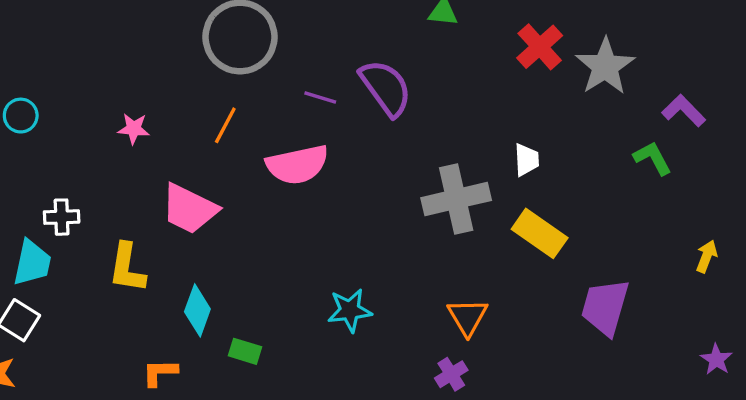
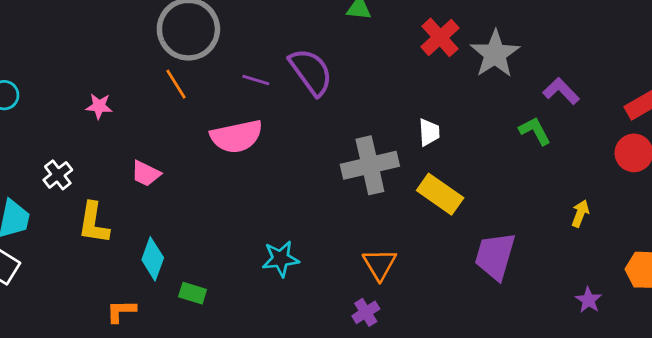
orange line: (225, 125) -> (176, 84), moved, turned -60
pink trapezoid: (189, 209) -> (146, 174), size x0.6
white cross: (62, 217) -> (58, 175), moved, turned -36

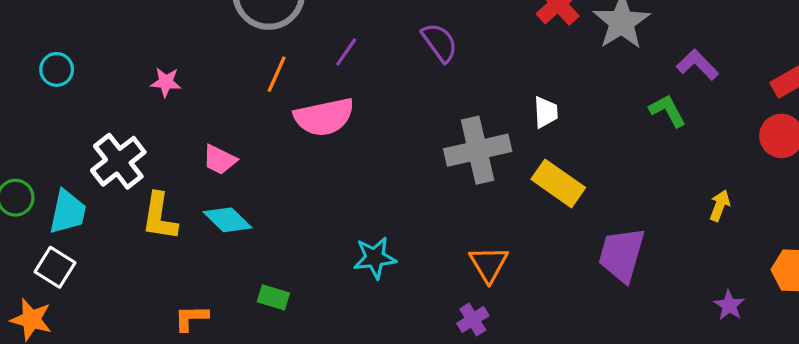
purple semicircle: (311, 72) -> (440, 43), moved, size x0.7
purple line: (256, 80) -> (346, 52), turned -72
orange line: (176, 84) -> (277, 74), moved, turned 56
white cross: (58, 175) -> (118, 161), size x1.6
cyan diamond: (153, 259) -> (228, 220), moved, turned -66

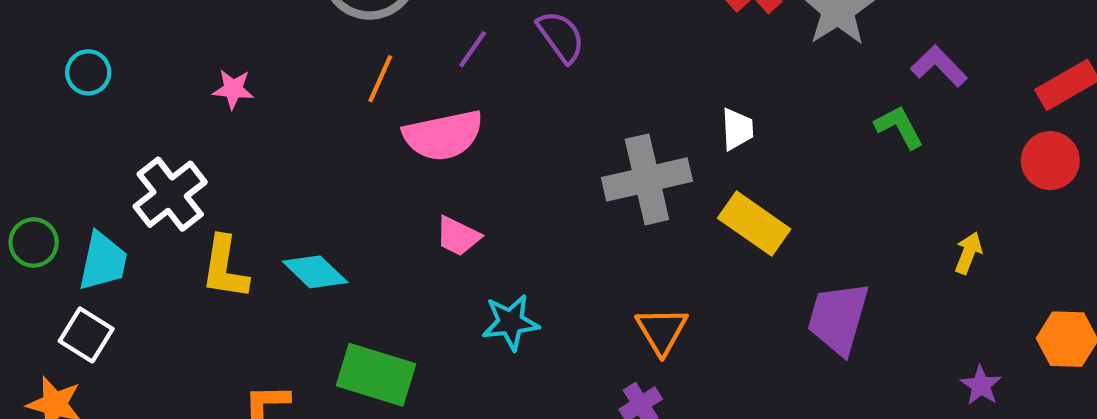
purple semicircle: (440, 43) -> (561, 37), moved
pink trapezoid: (220, 160) -> (458, 236), moved
green rectangle: (273, 297) -> (376, 375), size x1.8

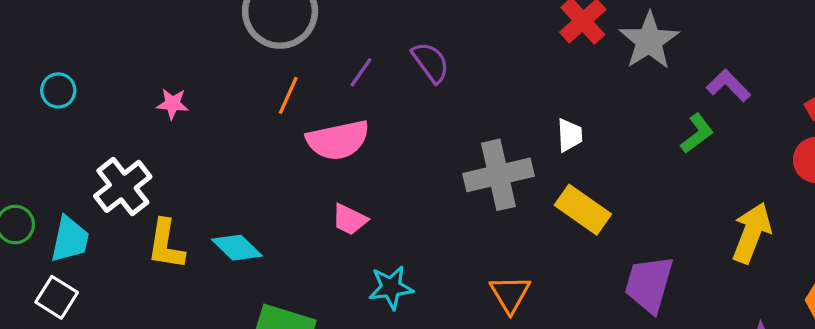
green L-shape: (899, 127) -> (697, 133), turned 81
yellow arrow: (968, 253) -> (752, 233), size x1.8

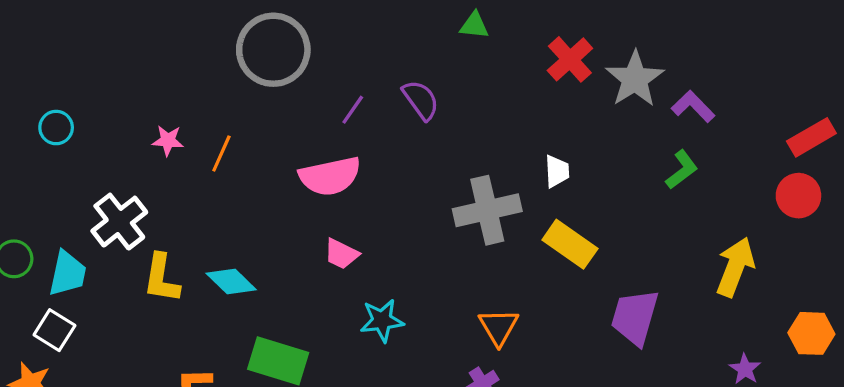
purple L-shape: (728, 85) -> (693, 106), moved
orange line: (288, 95) -> (221, 153), moved

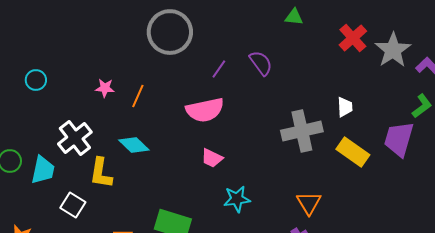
cyan diamond: (231, 282) -> (134, 145), moved
purple trapezoid: (635, 317) -> (399, 139), moved
white square: (54, 330) -> (73, 205), moved

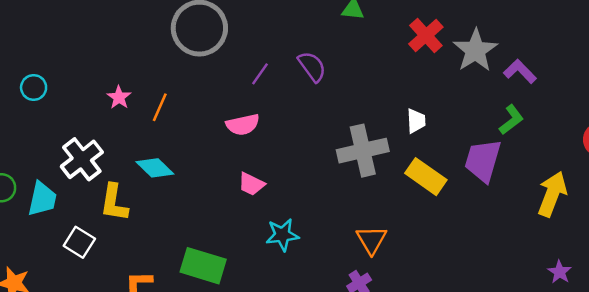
pink star: (105, 88) -> (119, 97), turned 30
pink semicircle: (205, 110) -> (243, 125), size x0.7

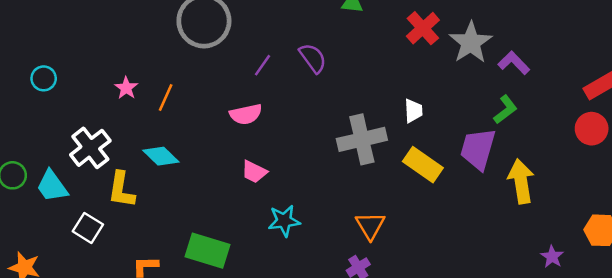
yellow arrow: (552, 194) -> (521, 181), moved, turned -30
cyan trapezoid: (42, 199) -> (52, 186), turned 132

